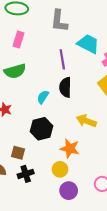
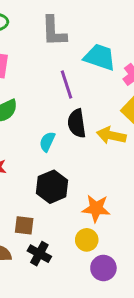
yellow arrow: (86, 121) -> (111, 135), moved
black cross: (26, 174) -> (39, 254), turned -35

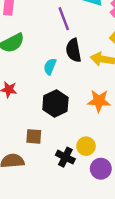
orange star: (96, 208) -> (99, 101), moved
black cross: (39, 254) -> (65, 157), moved

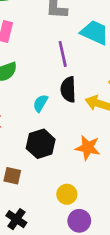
black cross: (65, 157) -> (16, 219), moved

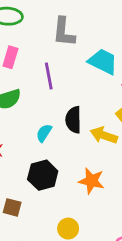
purple line: (63, 54) -> (49, 76), moved

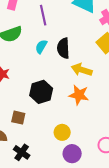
cyan semicircle: (44, 133) -> (41, 47), moved
yellow arrow: (104, 135) -> (82, 70), moved

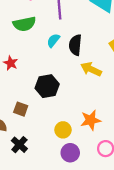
orange star: (79, 95) -> (91, 120), moved, turned -30

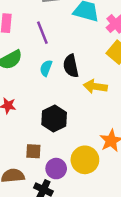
yellow circle: (63, 130) -> (85, 160), size x1.5
purple circle: (70, 153) -> (56, 169), moved

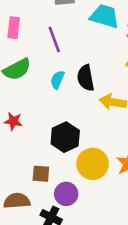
yellow circle: (85, 160) -> (93, 164), moved

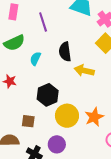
cyan semicircle: (57, 80) -> (35, 59), moved
purple circle: (66, 194) -> (57, 144), moved

